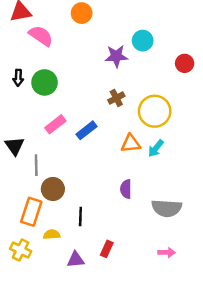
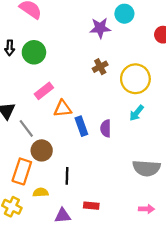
blue rectangle: (86, 130) -> (81, 126), moved, turned -72
orange triangle: (131, 144) -> (63, 109), moved
gray line: (36, 165) -> (26, 128), turned -36
purple semicircle: (126, 189) -> (106, 128), moved
red rectangle: (107, 249) -> (91, 206), turned 72

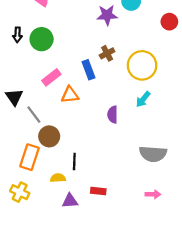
blue rectangle: (81, 126) -> (88, 70), moved
yellow semicircle: (41, 192) -> (58, 178), moved

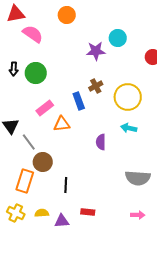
cyan arrow: (143, 99) -> (129, 128), turned 63
yellow semicircle: (58, 178) -> (42, 213), moved

